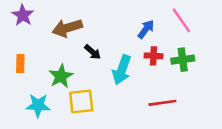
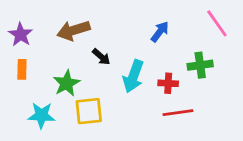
purple star: (23, 15) -> (21, 35), moved
pink line: (181, 20) -> (217, 23), moved
red cross: (154, 56) -> (168, 83), moved

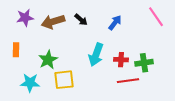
purple star: (21, 35) -> (25, 18), moved, turned 30
black arrow: (101, 57) -> (81, 20), moved
green cross: (200, 65) -> (144, 63), moved

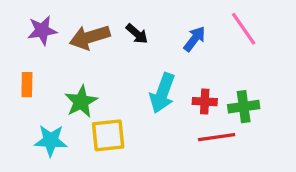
pink line: (156, 17) -> (244, 29), moved

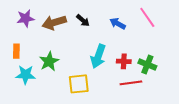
blue arrow: (195, 39) -> (118, 24), turned -98
green cross: (244, 107) -> (147, 64), turned 30
yellow square: (108, 135) -> (79, 84), moved
cyan star: (51, 140) -> (26, 75), moved

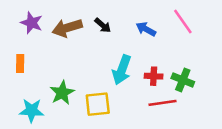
purple star: (26, 18) -> (32, 23), turned 30
green star: (49, 61) -> (62, 93), moved
cyan star: (26, 75) -> (32, 110), moved

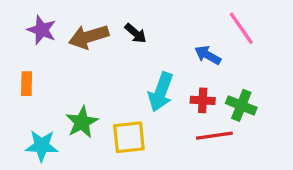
blue arrow: (146, 29) -> (208, 55), moved

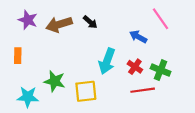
red cross: (203, 100) -> (135, 67), turned 32
green star: (82, 122) -> (55, 81), turned -30

